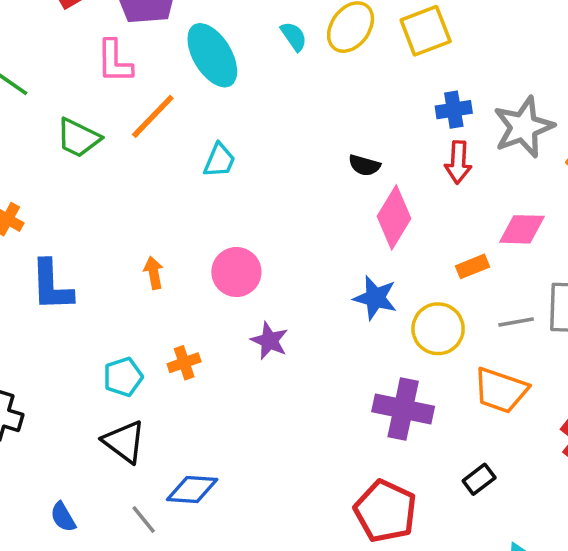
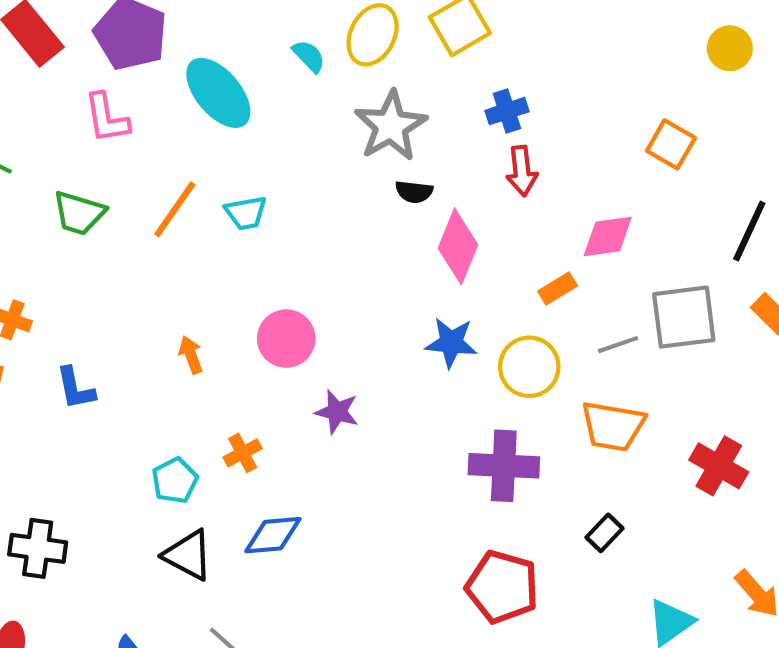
orange line: (153, 116) -> (175, 209), moved
gray star: (524, 127) -> (391, 126), moved
cyan trapezoid: (219, 160) -> (246, 213), turned 66
blue L-shape: (51, 286) -> (75, 388), size x0.7
blue diamond: (192, 489) -> (273, 535), moved

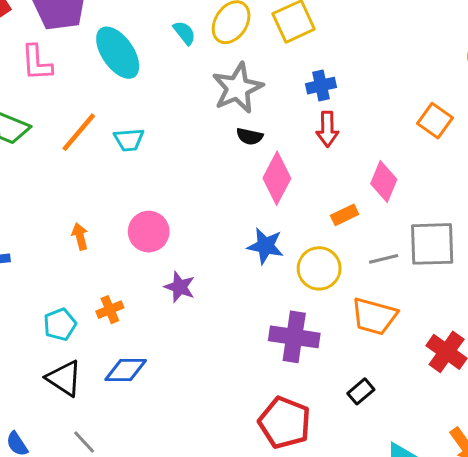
pink diamond: (608, 237) -> (384, 182), turned -66

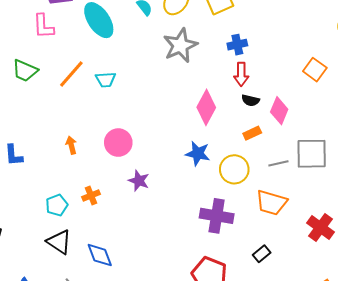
black semicircle: (250, 136) -> (250, 100), moved
blue diamond: (126, 370) -> (100, 255), moved, turned 68

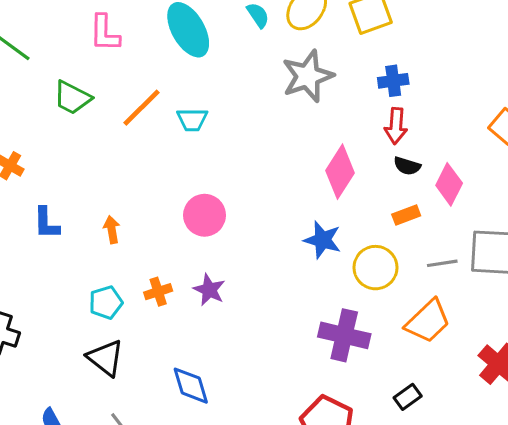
orange arrow: (71, 145) -> (112, 230), moved
purple star: (139, 181) -> (209, 290), moved
orange trapezoid: (271, 203) -> (428, 321), turned -64
blue diamond: (100, 255) -> (191, 386), moved

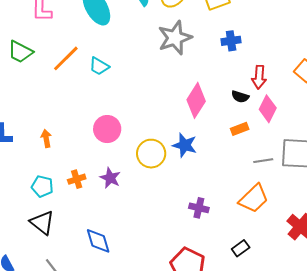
cyan trapezoid: (192, 120) -> (99, 66), turned 30
red arrow: (396, 126) -> (259, 77), moved
yellow circle: (375, 268) -> (151, 154), moved
cyan pentagon: (106, 303) -> (42, 186), turned 30
purple cross: (344, 335) -> (199, 208), size x0.6

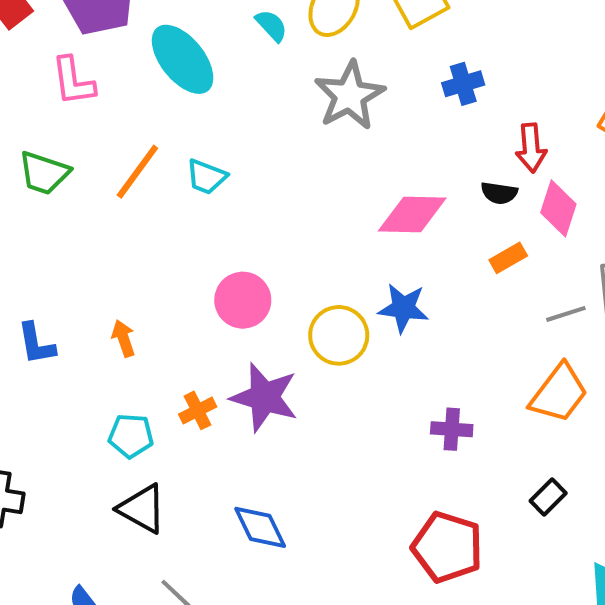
pink diamond: (196, 100) -> (412, 215), turned 68
purple star: (110, 178) -> (264, 397), size x1.6

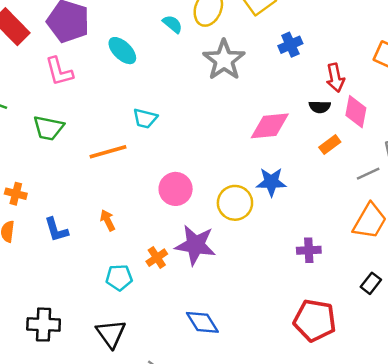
cyan ellipse: (183, 59) -> (122, 51), size x0.7
orange line: (137, 172) -> (108, 152), moved, turned 45
black triangle: (142, 509) -> (111, 334), moved, turned 32

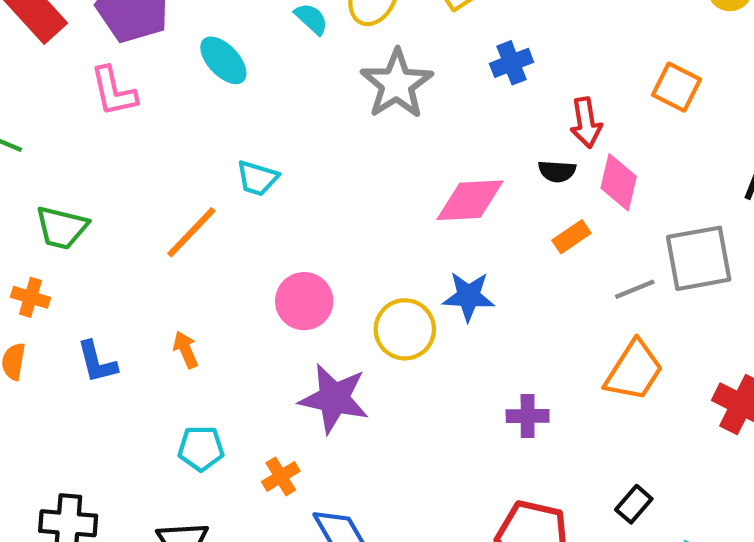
green trapezoid: (48, 128) -> (62, 228), moved
orange line: (108, 152) -> (191, 232), turned -33
orange cross: (157, 258) -> (281, 476), moved
black rectangle: (371, 283) -> (634, 504), moved

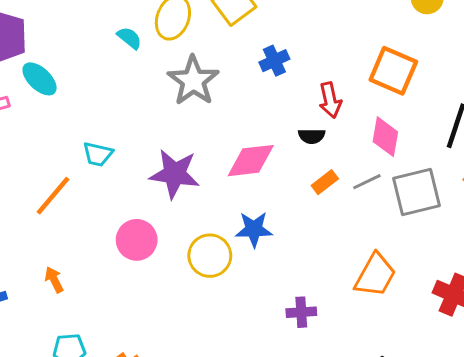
cyan ellipse: (223, 60) -> (40, 79), moved
orange square: (677, 87) -> (393, 71), size x1.4
pink diamond: (619, 182) -> (385, 137), moved
gray line: (635, 289) -> (367, 182), moved
purple star: (334, 398) -> (175, 174), moved

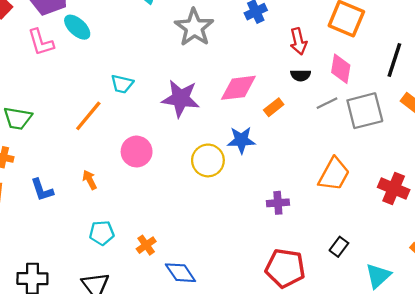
black semicircle: (312, 136) -> (301, 75), moved
orange rectangle: (325, 182) -> (274, 107), moved
pink circle: (137, 240) -> (137, 152), moved

